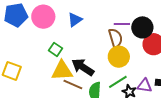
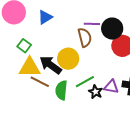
yellow circle: (119, 57) -> (68, 59), moved

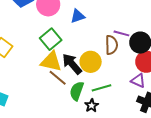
green square: (24, 46) -> (51, 39), size x1.5
purple triangle: (111, 87) -> (138, 81), moved
black star: (96, 92) -> (92, 106), moved

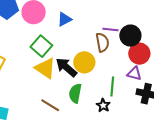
yellow triangle: (51, 61) -> (45, 68), turned 30
brown line: (58, 78) -> (50, 105), moved
green line: (102, 88) -> (112, 86), moved, turned -60
black star: (92, 106) -> (103, 105), moved

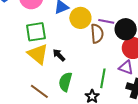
green square: (41, 46) -> (36, 32), turned 35
yellow circle: (84, 62) -> (80, 18), moved
black arrow: (66, 67) -> (59, 55), size x0.6

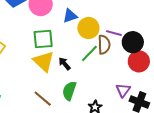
purple triangle: (126, 67) -> (123, 90), moved, turned 42
green line: (103, 78) -> (89, 53), moved, turned 30

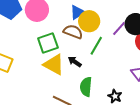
blue triangle: (70, 16) -> (77, 12), moved
purple line: (114, 33) -> (119, 29), moved, turned -49
brown semicircle: (104, 45) -> (73, 32), moved, turned -54

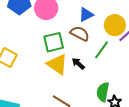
yellow circle: (89, 21) -> (115, 25), moved
green semicircle: (86, 87) -> (103, 92), moved

